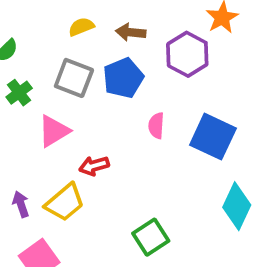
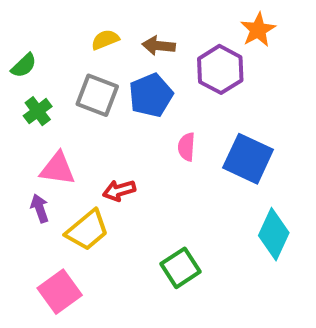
pink triangle: (54, 131) -> (58, 169), moved, turned 39
purple arrow: (21, 204) -> (40, 208), moved

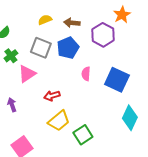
pink triangle: (58, 169) -> (27, 74), moved, turned -42
yellow trapezoid: (87, 230) -> (59, 121), moved

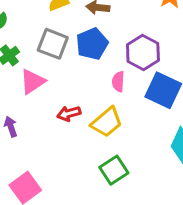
purple hexagon: (103, 35) -> (143, 52), moved
yellow trapezoid: (59, 121) -> (107, 122), moved

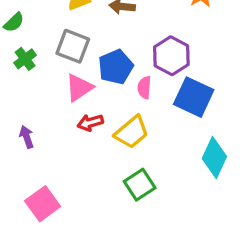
blue pentagon: (92, 44) -> (116, 67), moved
pink triangle: (32, 82) -> (79, 88), moved

